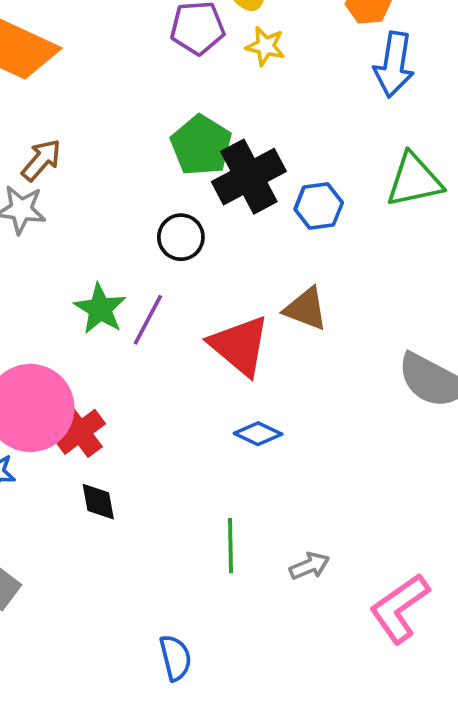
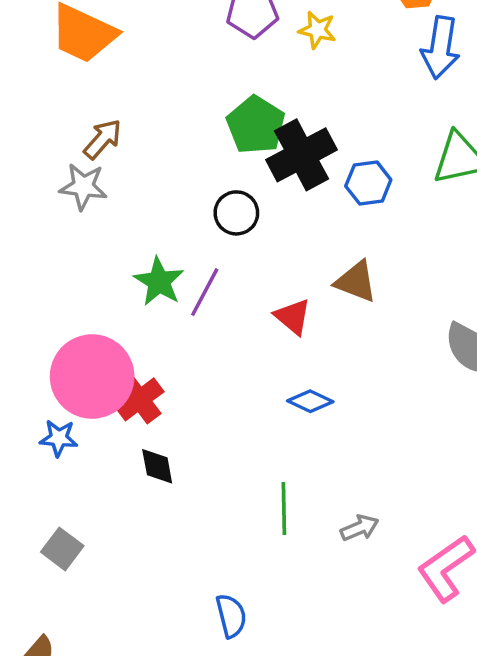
red triangle: (240, 346) -> (293, 317), size x0.6

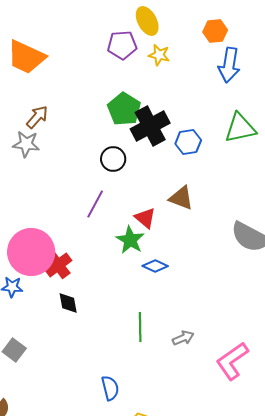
green star: (159, 282) -> (130, 240), moved

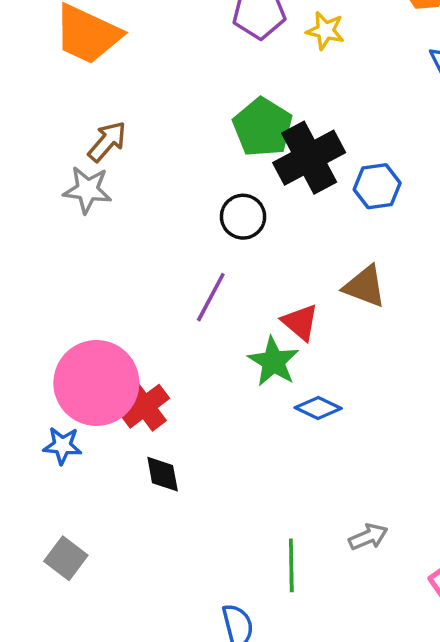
green line: (140, 327) -> (291, 565), moved

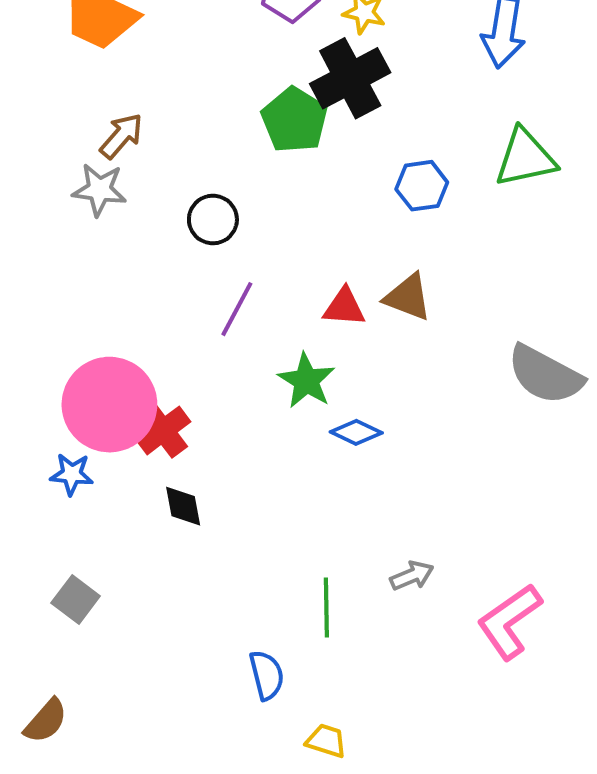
black cross: (309, 158) -> (350, 78), moved
black circle: (243, 217) -> (213, 220), moved
red triangle: (300, 322) -> (344, 307), moved, turned -36

